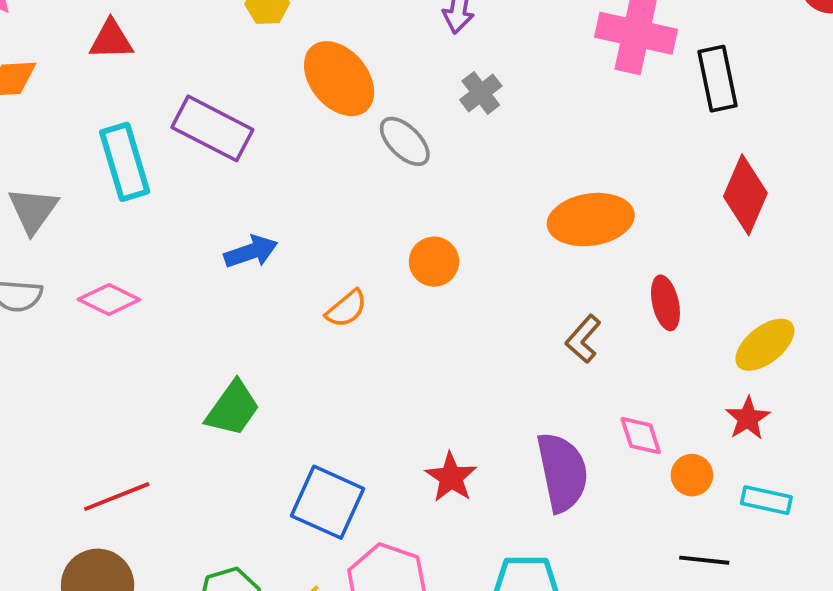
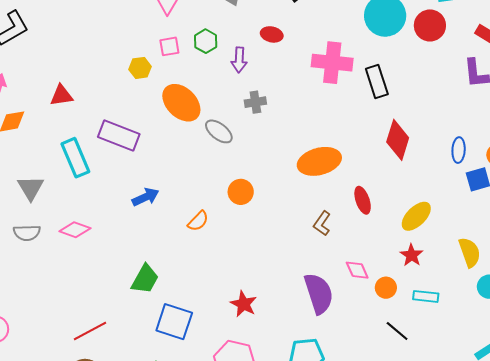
gray cross: (481, 93) -> (255, 102), turned 35
red star: (451, 477) -> (244, 304), moved
blue square: (327, 502) -> (174, 322), moved
black line: (704, 560) -> (397, 331), turned 40

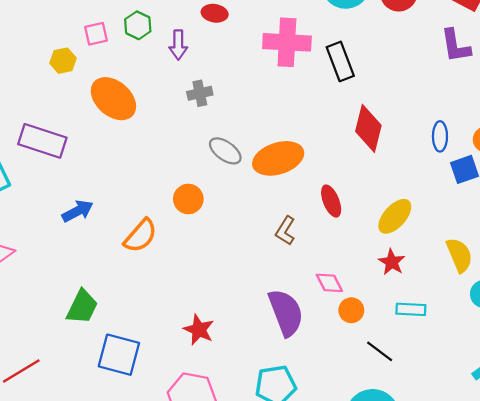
gray ellipse: (219, 131) -> (225, 151), moved
orange semicircle: (198, 221) -> (140, 236), size x1.4
orange circle: (386, 288) -> (351, 310), moved

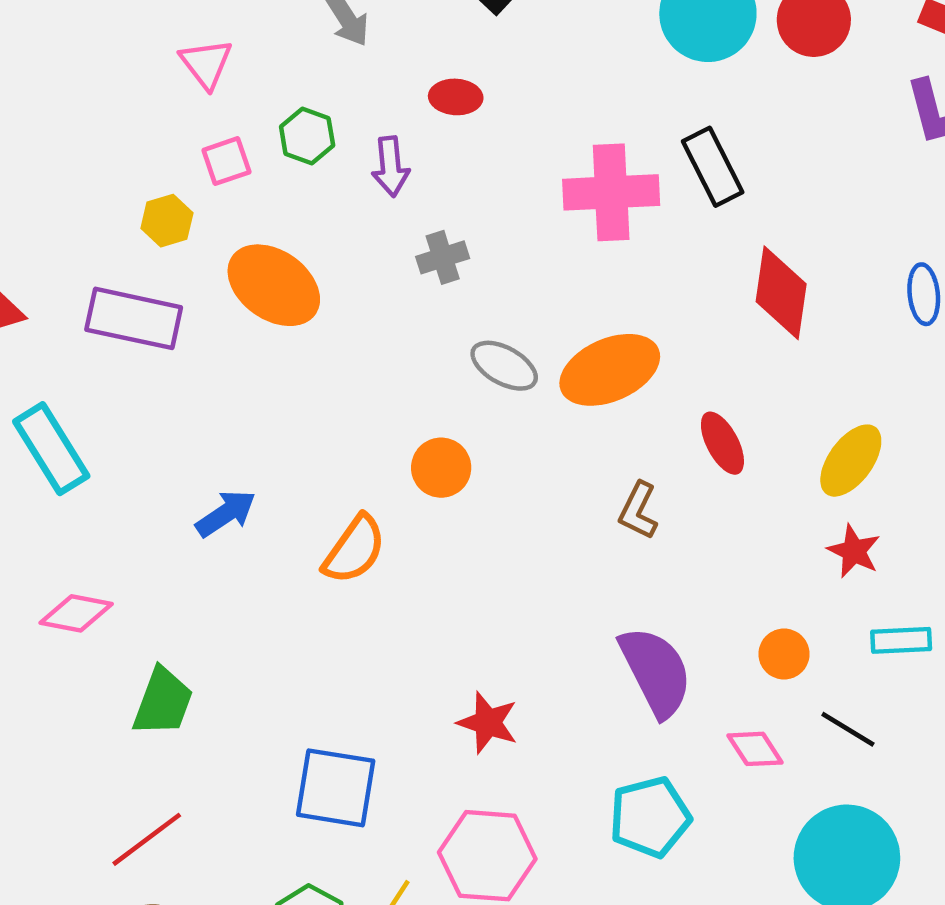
pink cross: (287, 42) -> (611, 192), moved
purple rectangle: (42, 141) -> (134, 318), moved
pink diamond: (329, 283) -> (755, 749), moved
green trapezoid: (82, 307) -> (163, 702), moved

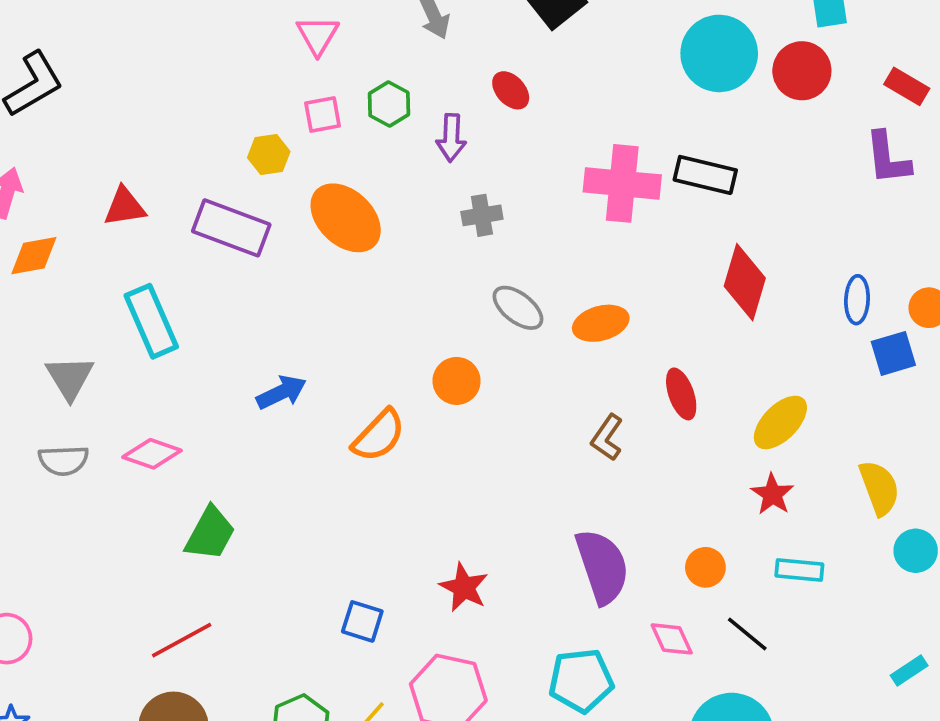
red ellipse: (456, 97) -> (511, 90), turned 36
black rectangle: (713, 167) -> (705, 175), turned -58
orange ellipse: (610, 370) -> (601, 323), size x0.7
blue square: (336, 788) -> (362, 621), moved, size x0.6

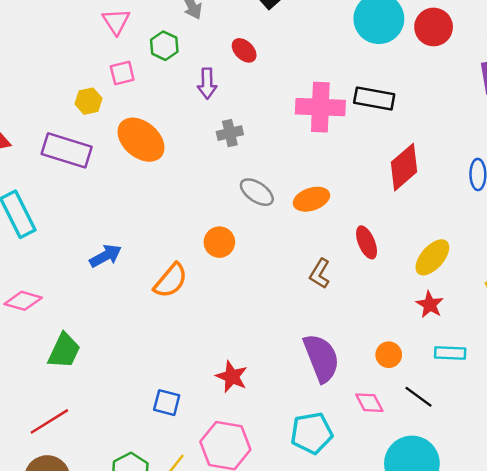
green hexagon: (389, 104) -> (164, 46), moved
red diamond: (745, 282) -> (404, 167), turned 36

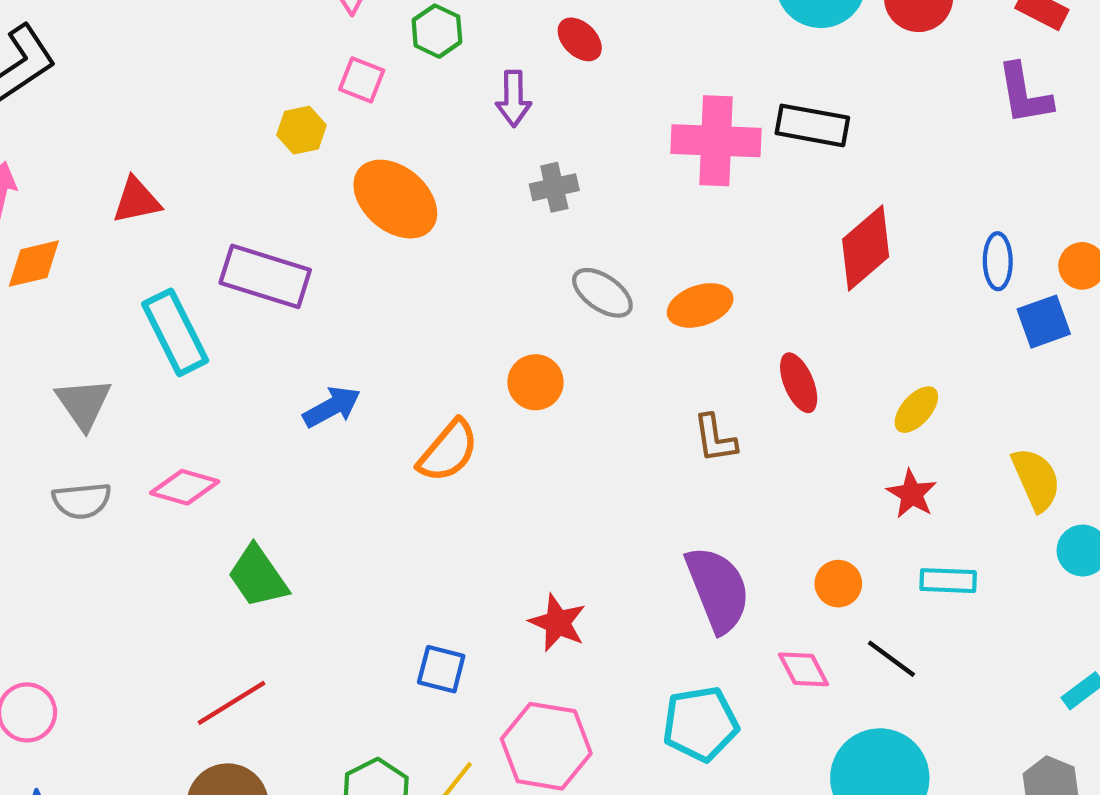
pink square: (122, 73) -> (362, 80), turned 35
purple rectangle: (67, 150) -> (265, 276), moved
yellow ellipse: (432, 257) -> (916, 410), size x0.7
brown L-shape: (320, 274) -> (715, 438), turned -40
green trapezoid: (64, 351) -> (258, 576), turned 120

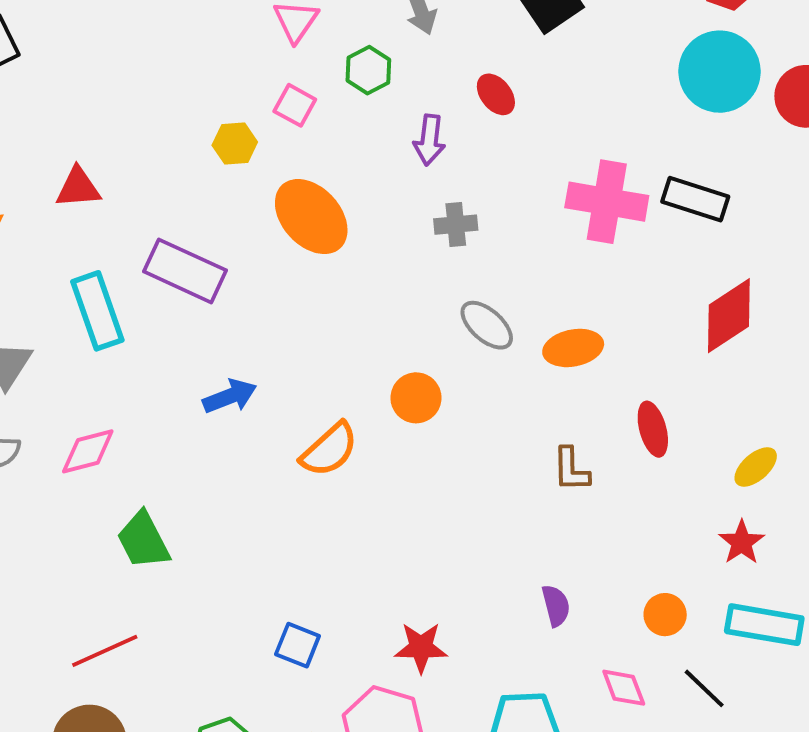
pink diamond: (185, 487) -> (88, 451), turned -38
cyan rectangle: (948, 581) -> (764, 625), size x1.5
purple semicircle: (718, 589) -> (556, 606), size x0.5
red star: (558, 623) -> (421, 647), moved, turned -30

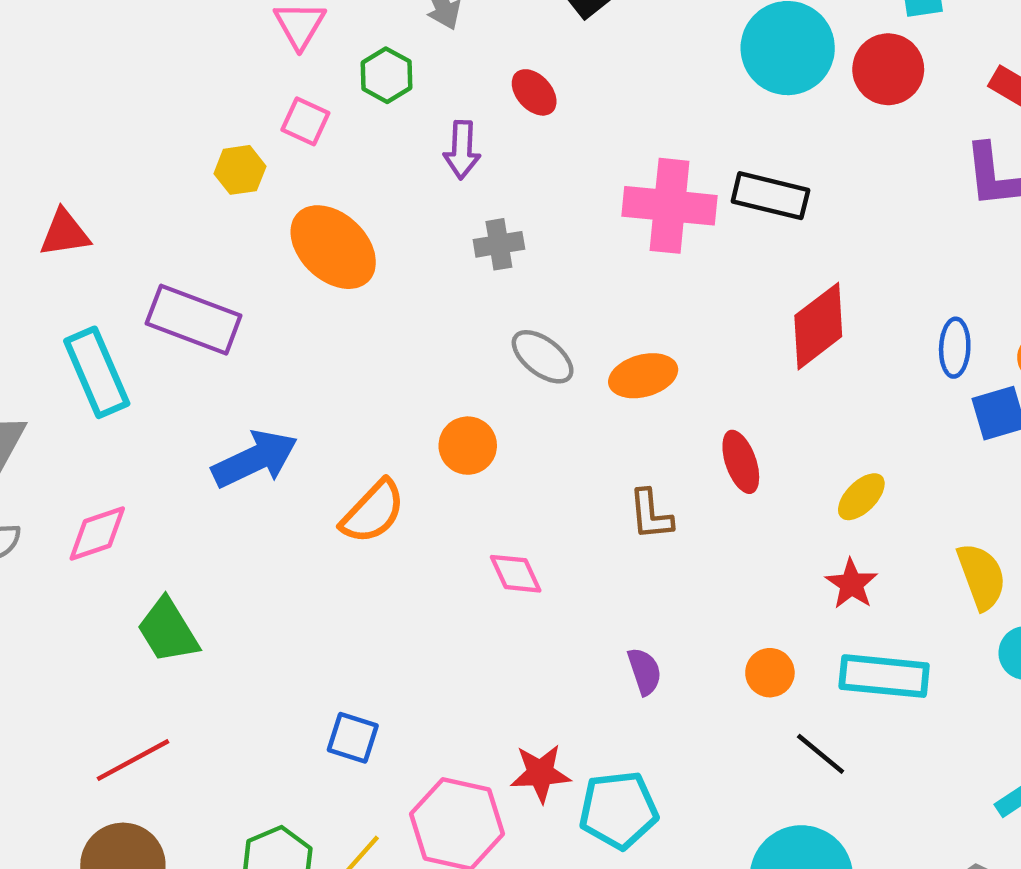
blue arrow: (230, 396) -> (255, 459), size x1.4
red star: (421, 647) -> (540, 773), moved
pink diamond: (624, 688) -> (516, 574), moved

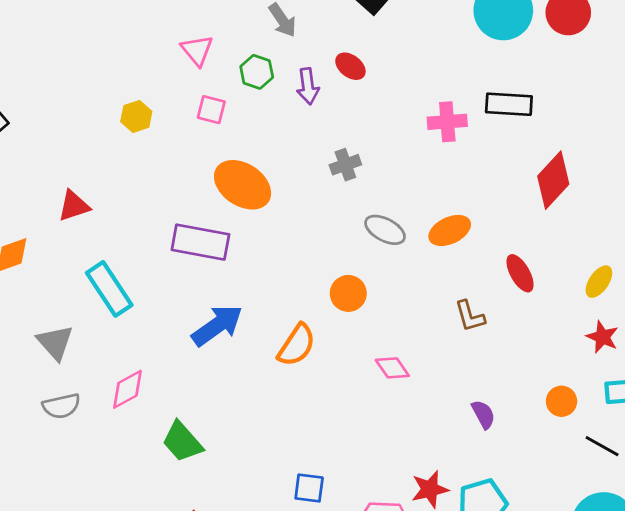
purple arrow: (462, 150) -> (308, 86), moved
yellow hexagon: (240, 170) -> (136, 116), moved
pink cross: (670, 206) -> (447, 122), size x0.7
purple rectangle: (194, 320) -> (200, 242), moved

